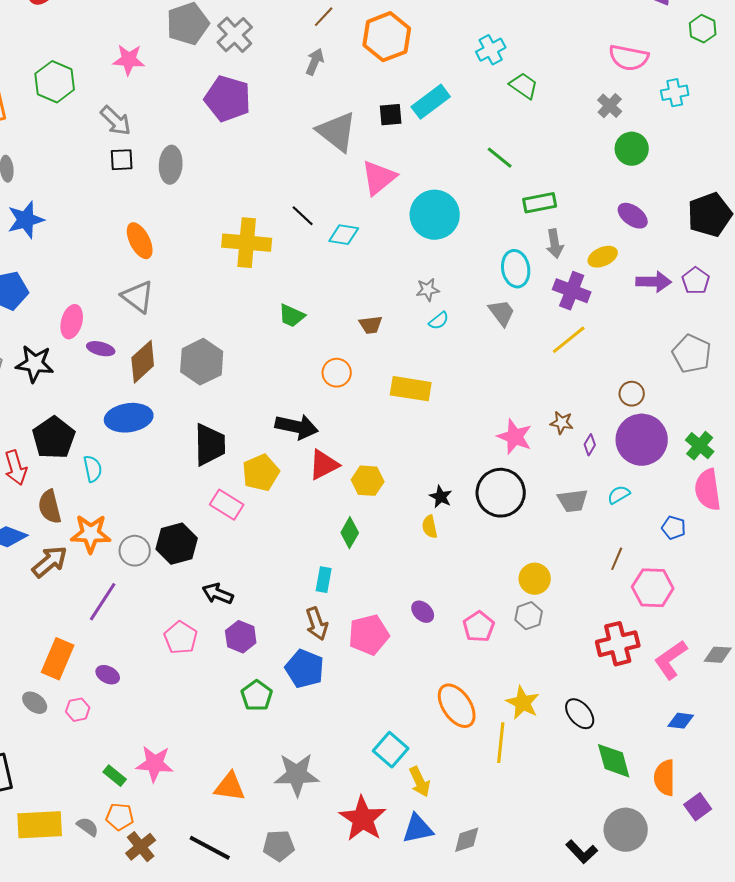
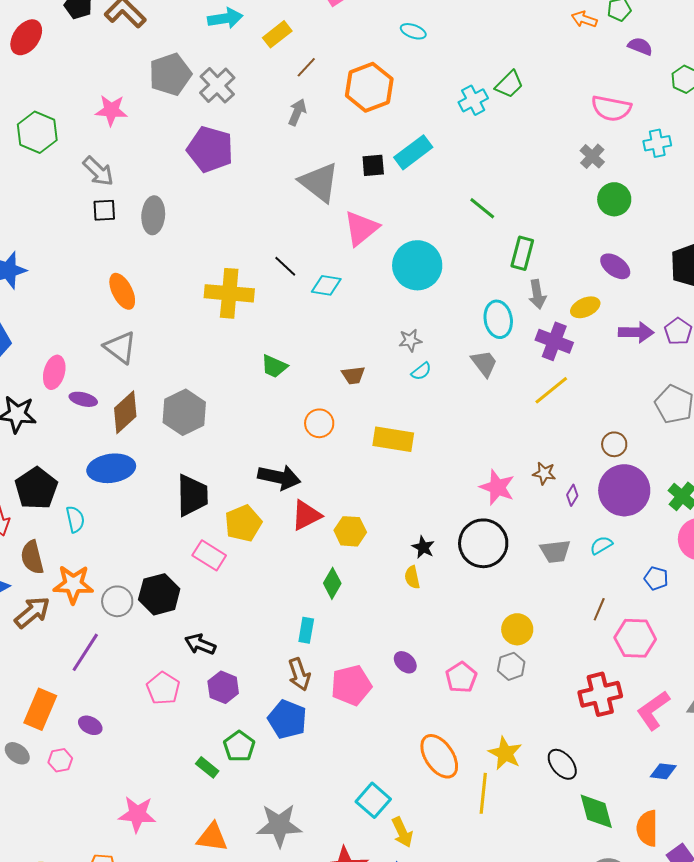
green trapezoid: (524, 86) -> (509, 84), moved, turned 100
green rectangle: (540, 203) -> (522, 253), turned -64
green rectangle: (115, 776) -> (207, 767), moved

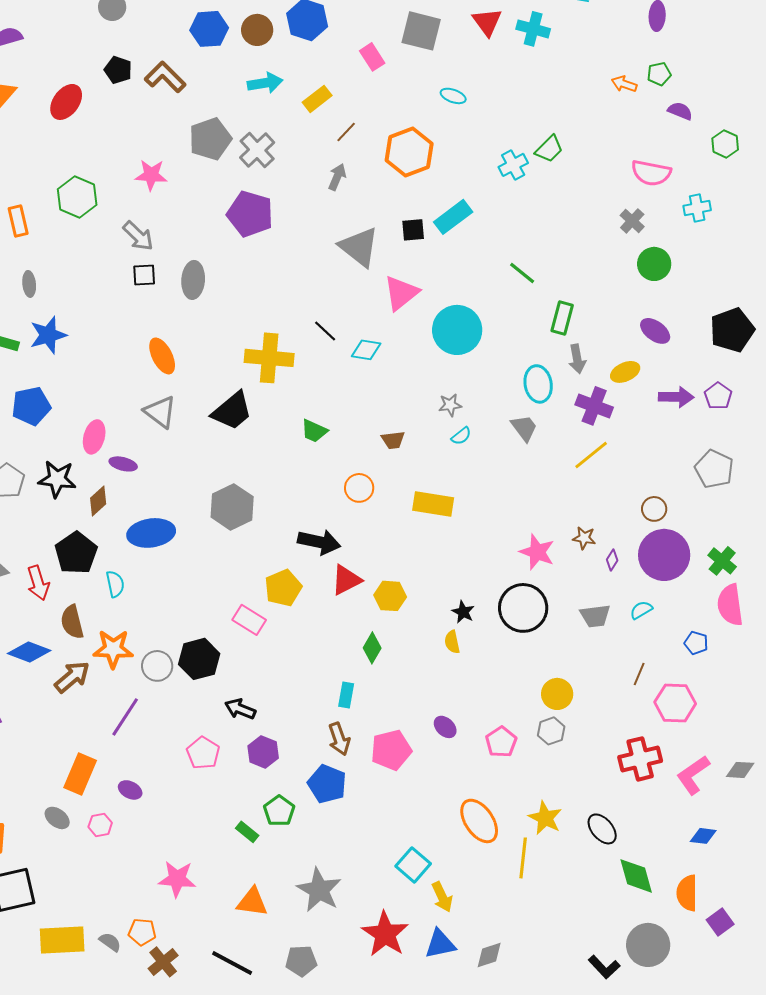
brown diamond: (125, 412) -> (98, 501), moved, size x0.7
gray hexagon: (184, 412) -> (232, 507), moved
black trapezoid: (192, 495) -> (232, 411), moved, turned 51
gray star: (279, 825) -> (319, 890), turned 30

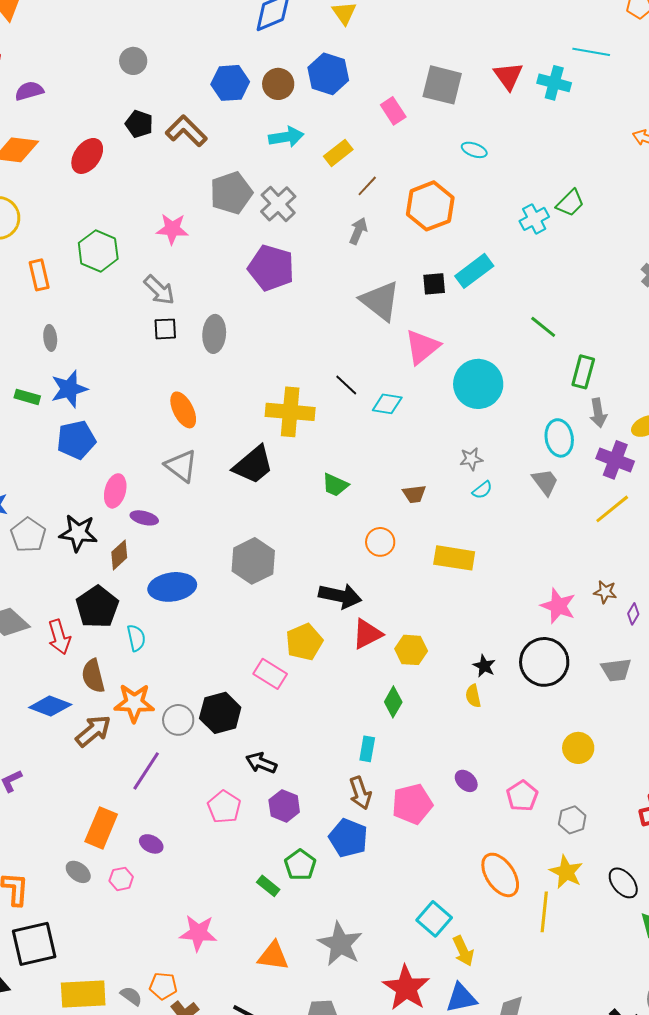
blue pentagon: (31, 406) -> (76, 440), moved
gray hexagon: (551, 731) -> (572, 820), moved

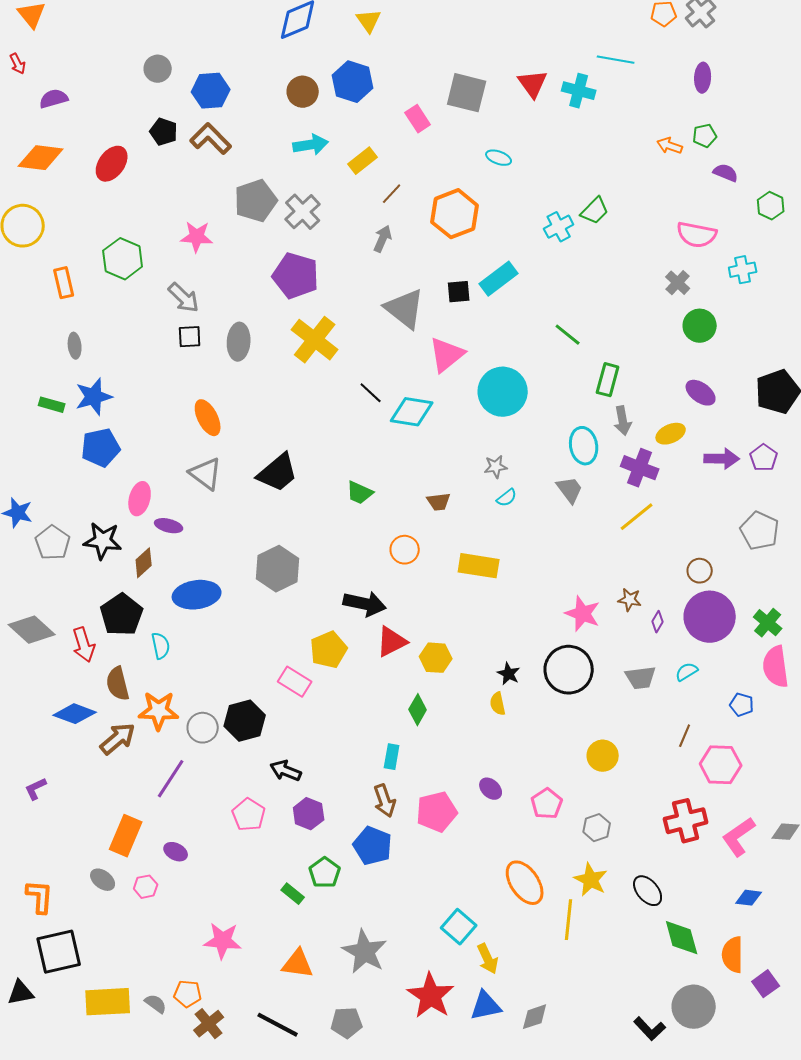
blue hexagon: (230, 83) -> (211, 91), moved
cyan diamond: (387, 404) -> (412, 412), size x1.4
yellow cross: (290, 412) -> (315, 340), moved, turned 33

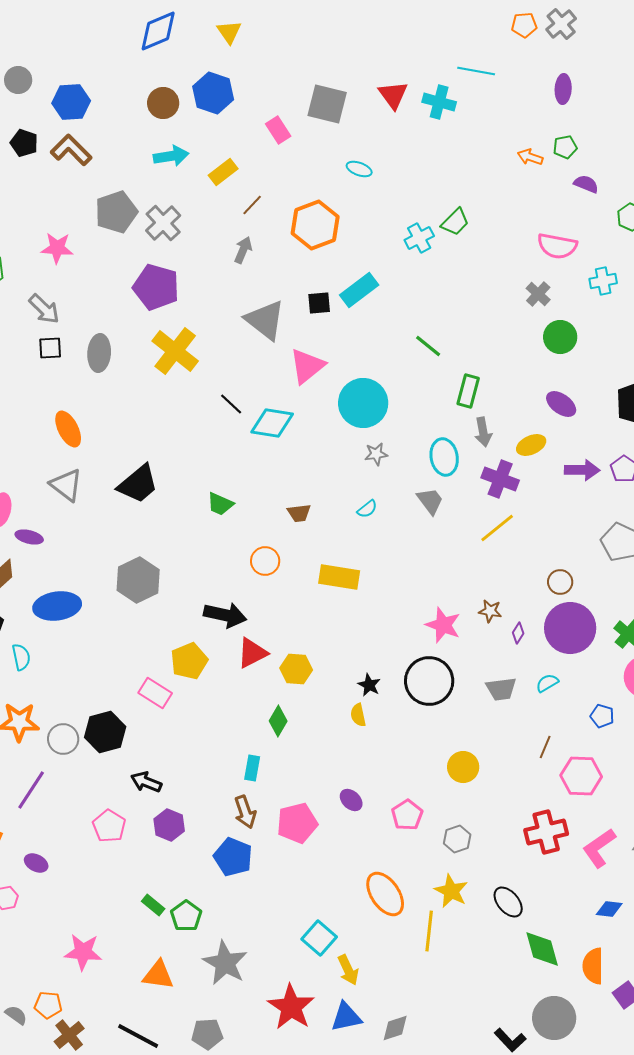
gray star: (496, 467) -> (376, 454), moved
green pentagon: (325, 873) -> (186, 916), moved

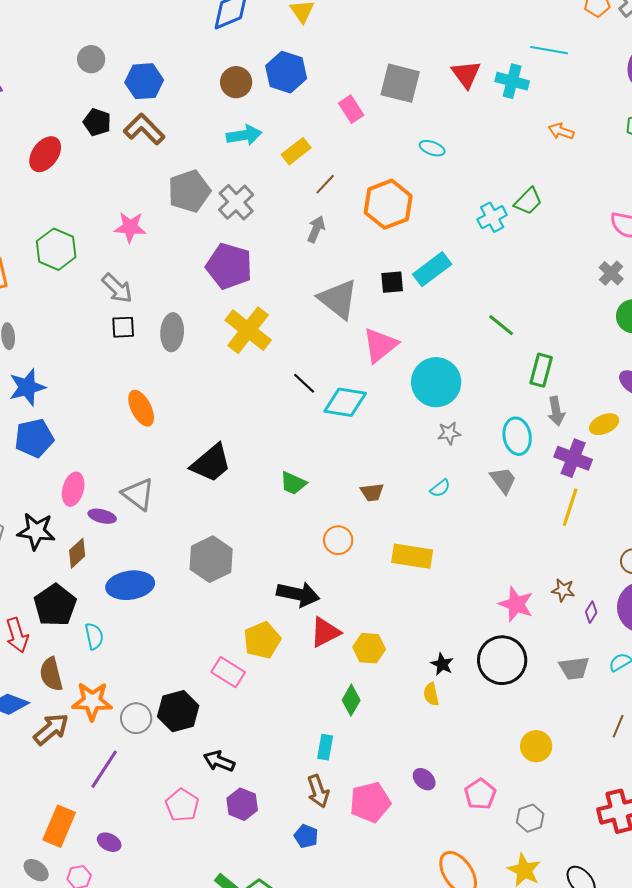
orange arrow: (530, 157) -> (561, 131), moved
gray triangle: (66, 485) -> (138, 494), moved
yellow line: (497, 528) -> (570, 507), turned -33
blue pentagon: (233, 857) -> (306, 836), size x0.6

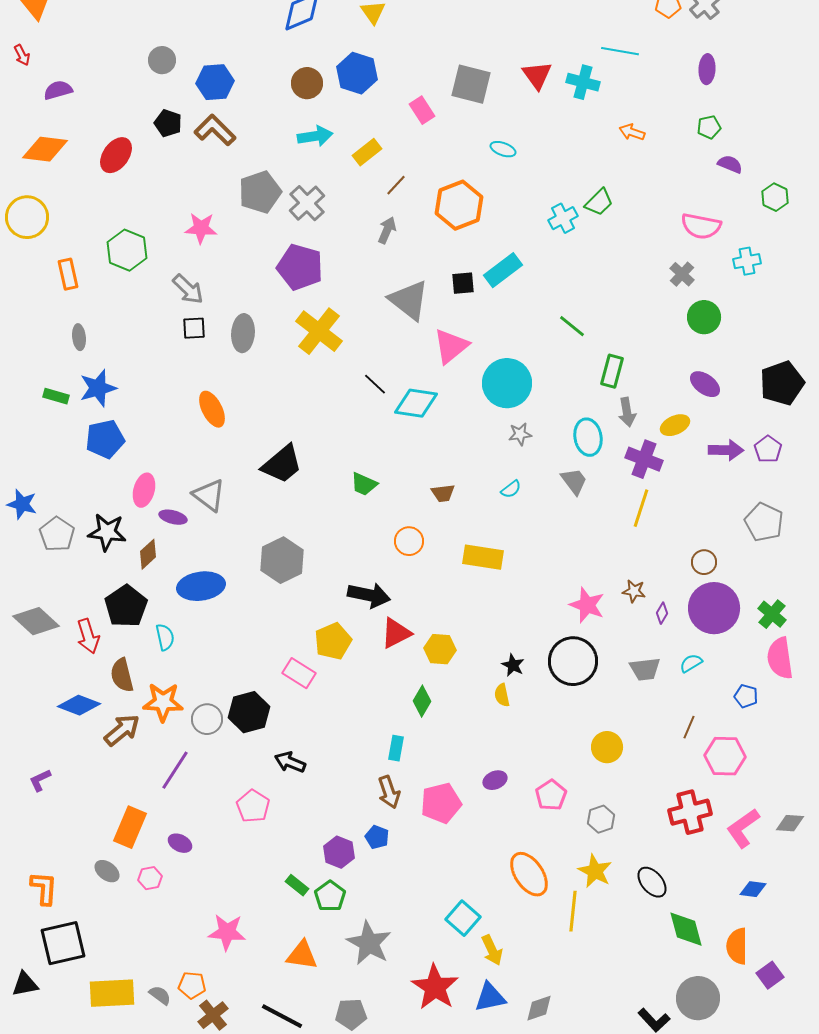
purple ellipse: (424, 779) -> (495, 780), turned -65
purple hexagon: (242, 804) -> (339, 852), moved

